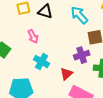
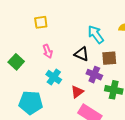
black triangle: (45, 12) -> (81, 54), moved
purple cross: (82, 55) -> (94, 75), turned 35

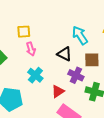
yellow square: (41, 22) -> (24, 32), moved

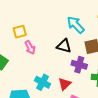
cyan cross: (35, 75) -> (43, 82), moved

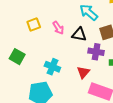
pink arrow: (30, 47) -> (58, 28), moved
cyan cross: (43, 82) -> (52, 67), moved

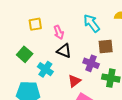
black triangle: (79, 35) -> (64, 51), moved
green square: (17, 57) -> (25, 54), moved

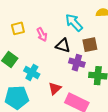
black triangle: (64, 51) -> (63, 46), moved
red triangle: (74, 81) -> (55, 89), moved

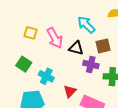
yellow square: (18, 28) -> (30, 33), turned 32
pink arrow: (42, 35) -> (55, 38), size x1.5

